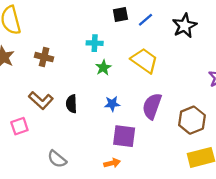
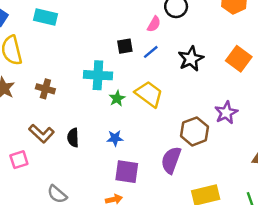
cyan cross: (95, 43) -> (98, 75), size x1.6
green star: (103, 68) -> (117, 98), moved
purple semicircle: (152, 106) -> (171, 160), moved
brown hexagon: (192, 120) -> (195, 131), moved

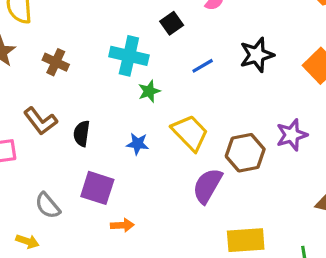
black square: (125, 46) -> (172, 23), turned -35
blue line: (151, 52) -> (203, 66), moved
yellow trapezoid: (149, 94) -> (190, 133), moved
purple square: (127, 172) -> (97, 188), moved

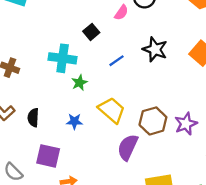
black star: (257, 55) -> (155, 49), turned -30
purple star: (292, 135) -> (186, 124), moved

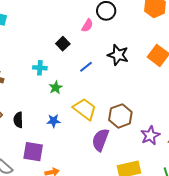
cyan cross: (63, 58) -> (40, 68), size x0.6
purple star: (186, 124) -> (150, 135), moved

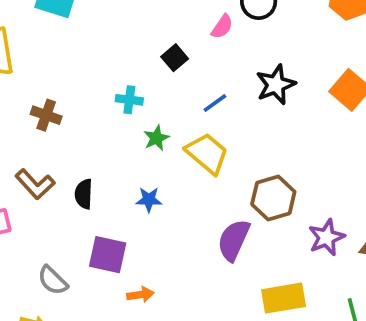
black star: (118, 55) -> (276, 85), turned 30
yellow trapezoid: (85, 109) -> (207, 153), moved

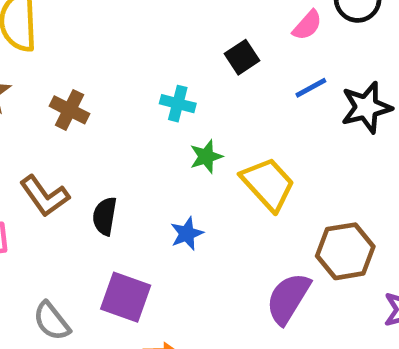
blue line: (215, 103) -> (311, 88), moved
blue star: (149, 200) -> (187, 234), turned -30

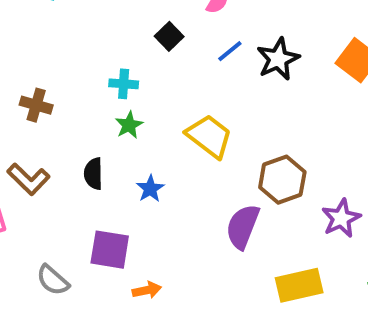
green star: (206, 157) -> (129, 125), moved
black semicircle: (105, 216) -> (93, 174), moved

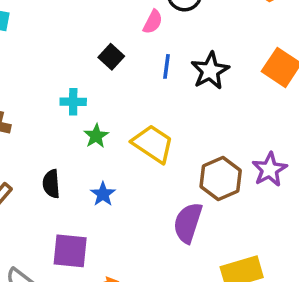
blue line: (230, 51) -> (166, 66), turned -40
green star: (129, 125) -> (96, 136), moved
purple star: (341, 218) -> (270, 169), moved

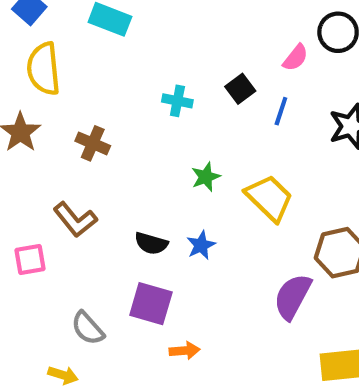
blue line: (166, 66) -> (281, 111), moved
cyan cross: (73, 102) -> (177, 101), moved
black semicircle: (51, 184) -> (151, 243), moved, turned -80

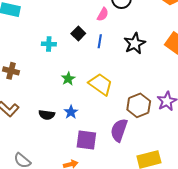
purple square: (151, 304) -> (86, 140), moved

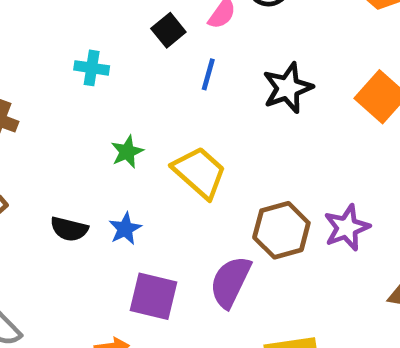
black square: (78, 34) -> (168, 30), moved

